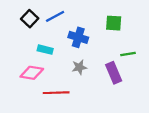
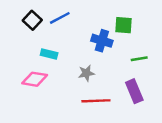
blue cross: (78, 37) -> (102, 41), moved
purple rectangle: (114, 73) -> (134, 91), moved
red line: (56, 93) -> (96, 101), moved

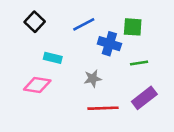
blue line: (60, 18) -> (84, 24), moved
green line: (139, 59) -> (139, 63), moved
purple rectangle: (134, 91) -> (144, 98), turned 75

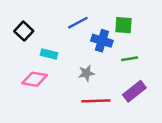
black square: (35, 22) -> (24, 31), moved

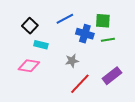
black square: (24, 31) -> (30, 26), moved
green line: (130, 59) -> (108, 40), moved
red line: (96, 101) -> (80, 84), turned -45

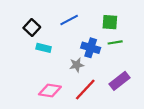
blue cross: (85, 34) -> (91, 48), moved
pink diamond: (29, 66) -> (50, 91), moved

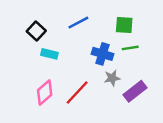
gray star: (77, 65) -> (112, 78), moved
red line: (85, 89) -> (77, 92), moved
pink diamond: (50, 91) -> (45, 92), moved, turned -50

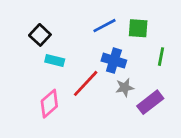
blue line: (78, 23) -> (104, 26), moved
green line: (130, 48) -> (161, 57), moved, turned -70
red line: (77, 92) -> (86, 83), moved

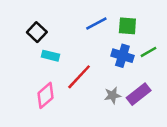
green line: (161, 57) -> (149, 52), turned 49
blue cross: (114, 61) -> (122, 56), moved
gray star: (125, 87) -> (113, 95), moved

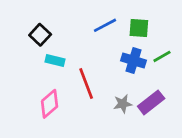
red line: (79, 77) -> (86, 83), turned -64

